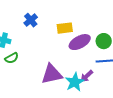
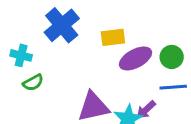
blue cross: (31, 20) -> (62, 25), size x1.6

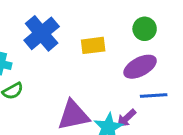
green circle: (172, 57) -> (145, 29), moved
purple ellipse: (136, 58) -> (140, 67), moved

